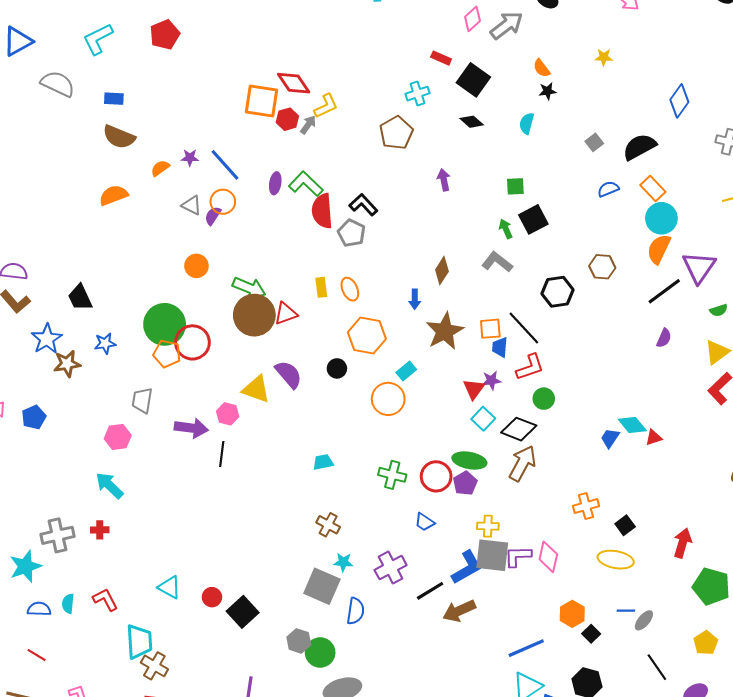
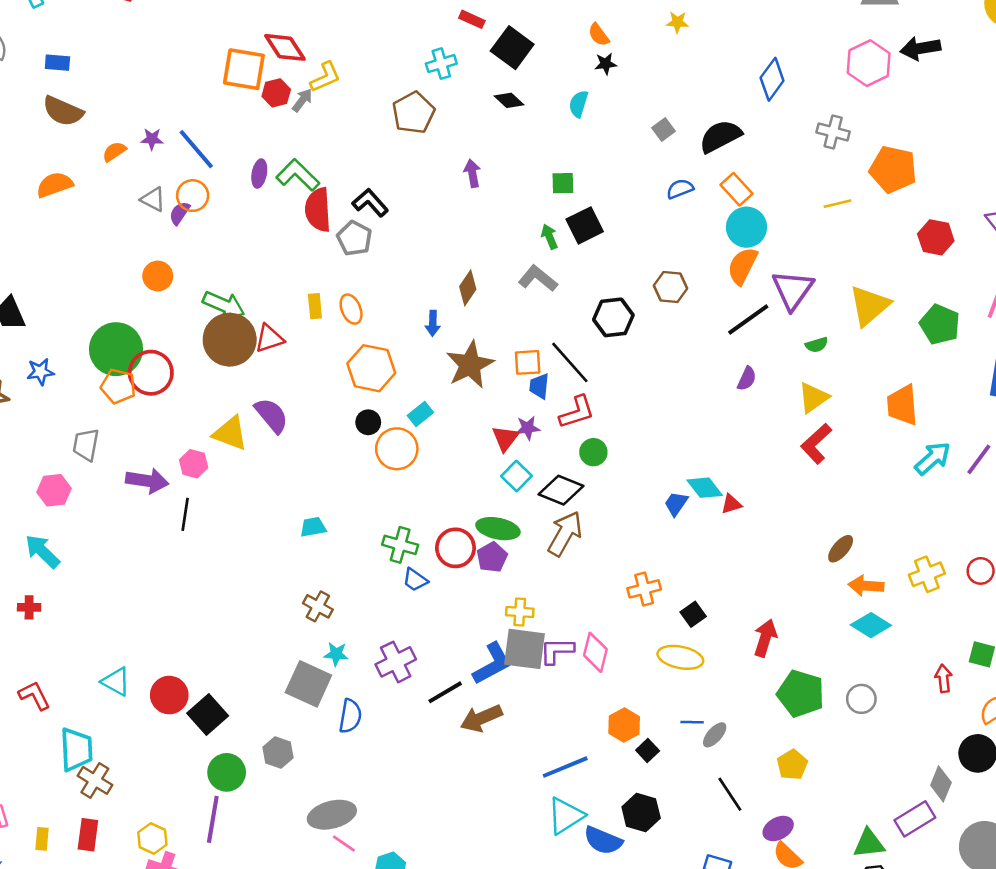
black circle: (337, 368) -> (368, 422), moved
blue trapezoid: (425, 522) -> (415, 580), moved
red circle: (212, 597) -> (169, 695), size x1.5
green circle: (320, 652) -> (227, 772), moved

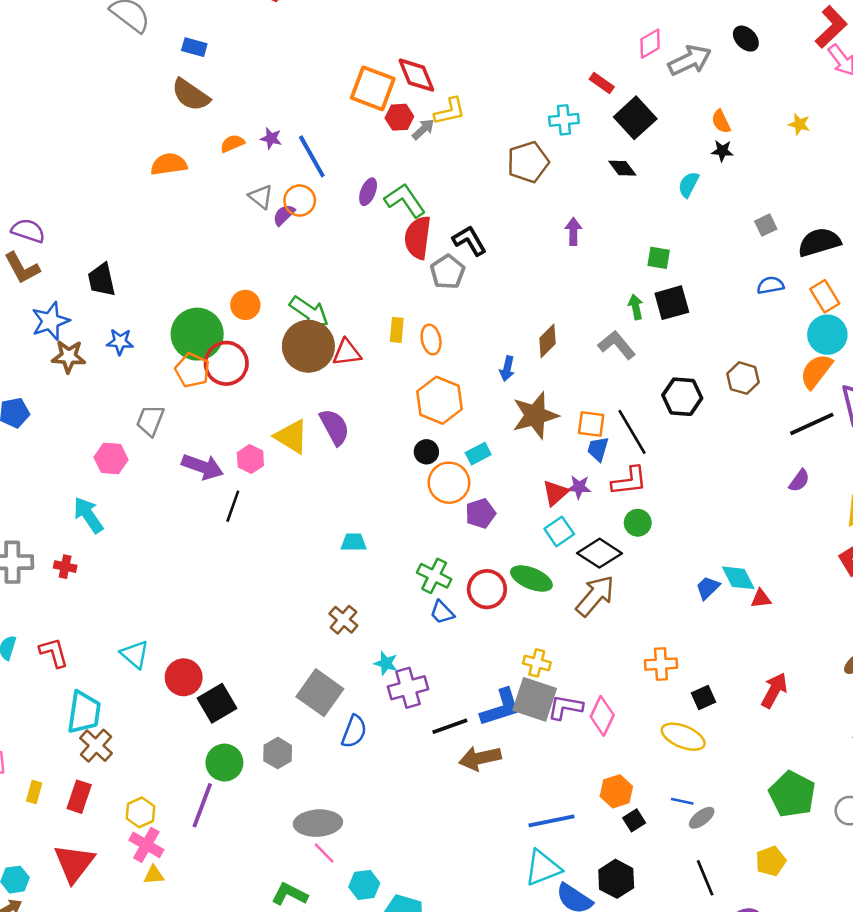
orange circle: (158, 276) -> (245, 305), moved
purple pentagon: (492, 557) -> (480, 513), moved
red arrow: (765, 638) -> (774, 690), moved
cyan star: (336, 654) -> (386, 663), moved

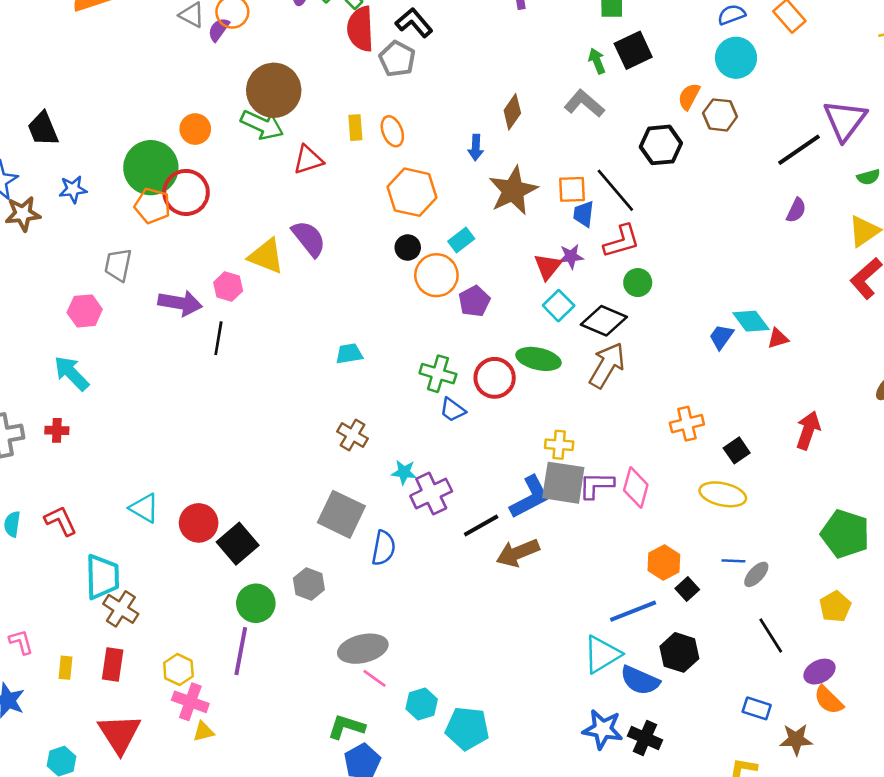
cyan circle: (827, 335) -> (736, 58), moved
brown circle: (308, 346) -> (274, 90), moved
orange semicircle: (816, 371) -> (689, 97), moved, size x0.7
blue line: (552, 821) -> (633, 611), moved

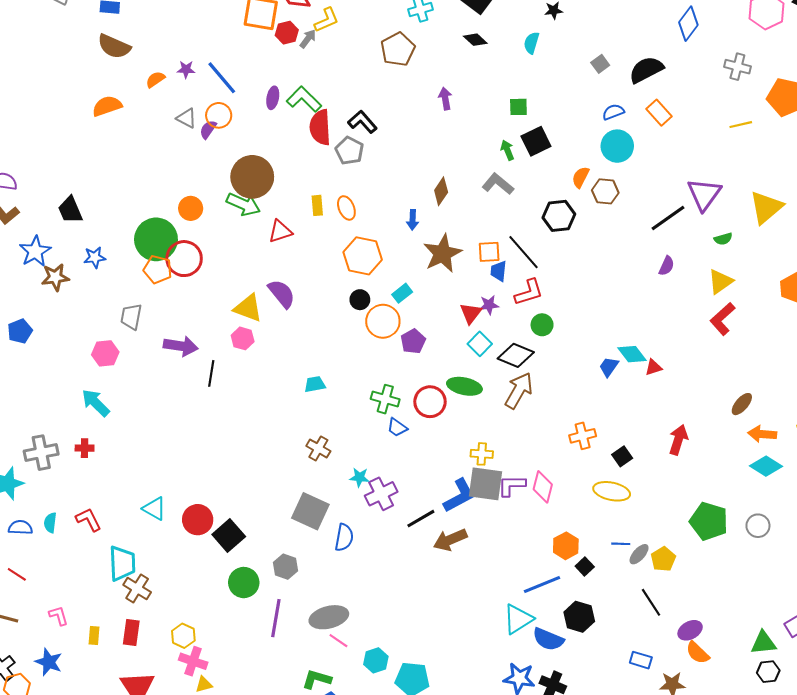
pink hexagon: (228, 287) -> (243, 338), moved
yellow pentagon: (835, 607) -> (663, 559), moved
purple line: (241, 651) -> (276, 618), moved

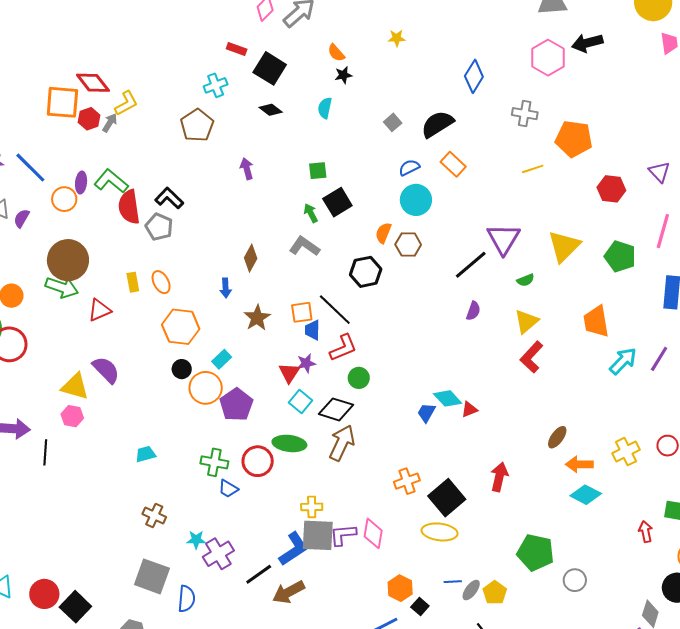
orange circle: (219, 115) -> (64, 199), moved
brown star: (442, 253) -> (257, 318), size x0.7
purple pentagon: (413, 341) -> (236, 405), size x1.4
black square: (622, 456) -> (447, 498), size x1.8
gray circle: (758, 526) -> (575, 580), moved

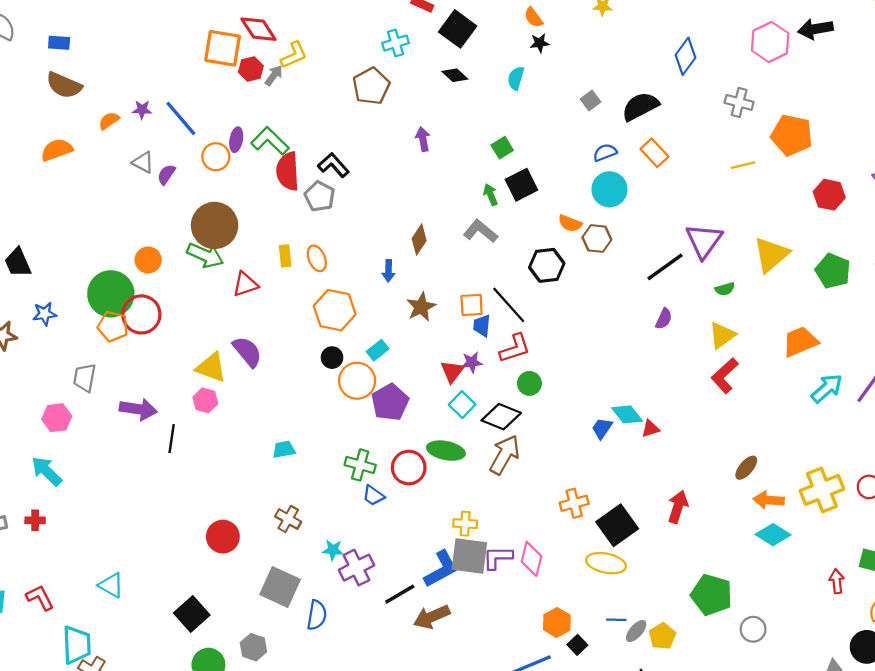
green square: (318, 171) -> (502, 148), turned -30
orange semicircle: (383, 233) -> (570, 223), turned -95
orange trapezoid: (596, 321) -> (800, 342), turned 72
yellow cross: (626, 452) -> (822, 490), size x1.4
red circle: (44, 594) -> (223, 537), moved

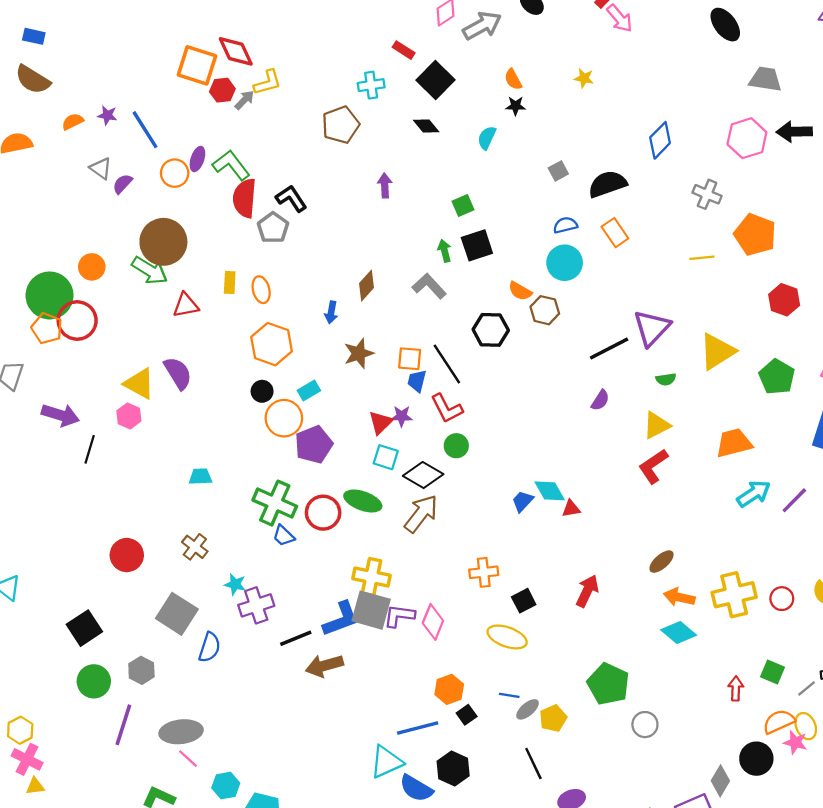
red L-shape: (515, 348) -> (447, 408), turned 72
cyan square: (462, 405) -> (386, 457), turned -35
green cross: (360, 465) -> (275, 503), size x1.4
yellow cross: (465, 524) -> (372, 577), size x1.5
black square: (617, 525) -> (524, 601), size x0.6

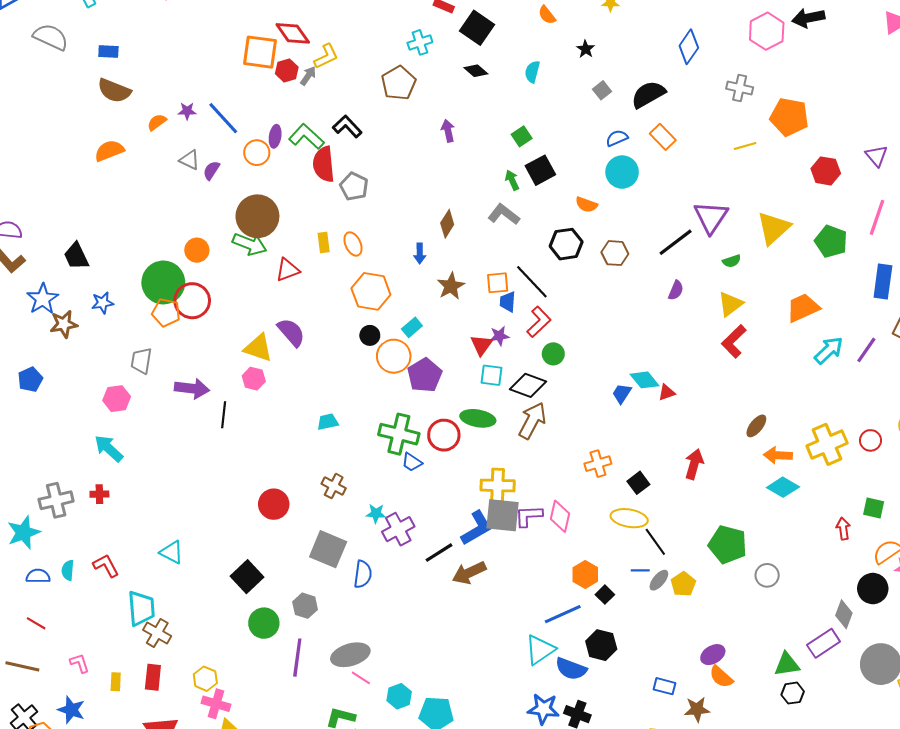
black star: (516, 106) -> (586, 49), moved, turned -30
black L-shape: (291, 198) -> (347, 126), moved
brown hexagon: (545, 310) -> (615, 253), moved
red L-shape: (447, 408) -> (539, 322), turned -96
black line: (533, 764) -> (655, 542), moved

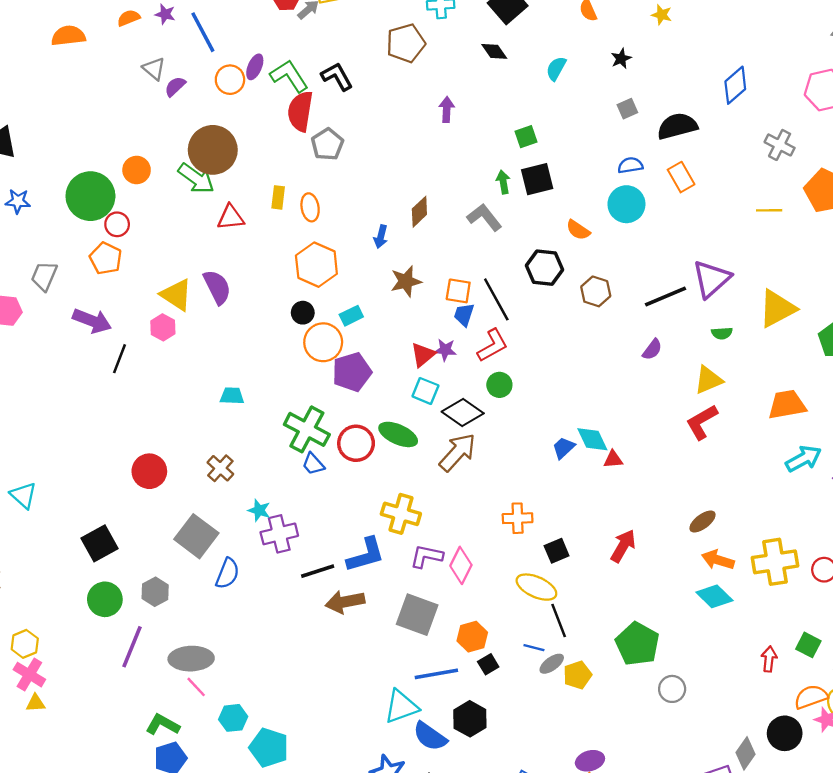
red circle: (192, 301) -> (117, 224), size x0.6
orange pentagon: (166, 313) -> (106, 258), moved
gray square: (502, 515) -> (417, 615), moved

